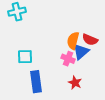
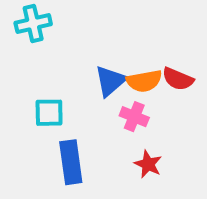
orange semicircle: (73, 41) -> (144, 81), turned -114
blue triangle: (81, 52) -> (110, 81), moved

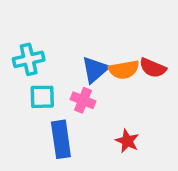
cyan cross: (33, 24) -> (29, 59), moved
pink cross: (134, 117) -> (83, 100), moved

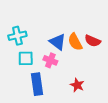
blue triangle: (95, 70) -> (58, 42), turned -42
orange semicircle: (124, 70) -> (75, 42), turned 72

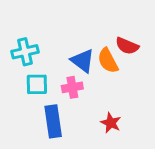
red semicircle: (93, 41) -> (127, 46), moved
pink cross: (50, 60) -> (72, 87), turned -32

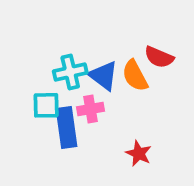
cyan cross: (25, 52) -> (70, 72), moved
blue rectangle: (53, 121) -> (66, 128), moved

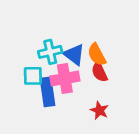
red semicircle: (159, 57) -> (99, 72), moved, turned 42
pink cross: (91, 109) -> (65, 79), size x1.5

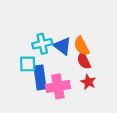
pink cross: (65, 79) -> (58, 86), moved
red star: (99, 110) -> (88, 82), moved

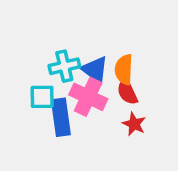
orange semicircle: (82, 46) -> (124, 70), turned 30
pink cross: (58, 86) -> (88, 97), moved, turned 35

